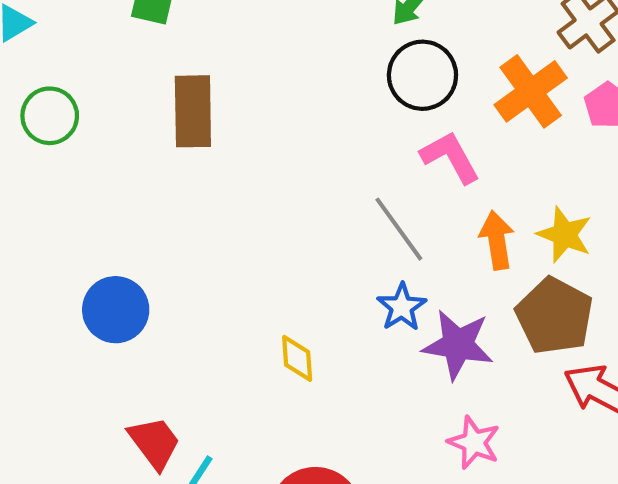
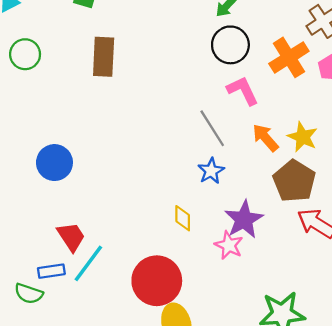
orange arrow: (497, 240) -> (265, 138), turned -36
purple star: (458, 345) -> (244, 219), moved, turned 30
yellow diamond: (297, 358) -> (183, 218), moved
pink star: (474, 443) -> (229, 245), moved

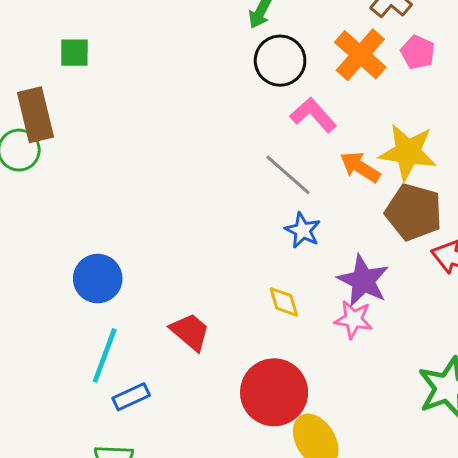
brown rectangle: (104, 57) -> (35, 115), moved
yellow star: (303, 137) -> (408, 152), size x1.4
red trapezoid: (71, 237) -> (190, 332), moved
cyan line: (88, 263) -> (105, 356), moved
blue rectangle: (51, 271) -> (131, 397), moved

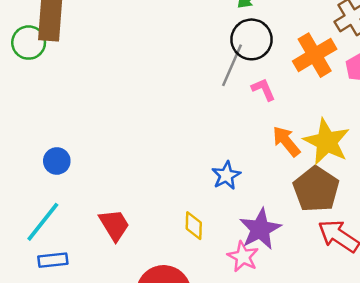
pink L-shape: (313, 115) -> (263, 89), size x0.7
gray line: (288, 175) -> (232, 65), moved, turned 54
blue circle: (98, 279) -> (57, 161), size x0.7

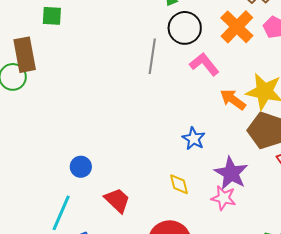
gray line: (232, 65) -> (152, 56), moved
pink L-shape: (263, 89) -> (204, 64), size x1.4
blue circle: (57, 161) -> (81, 167), moved

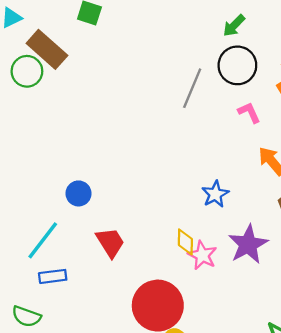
brown rectangle: (25, 55) -> (47, 49), turned -52
pink L-shape: (204, 64) -> (249, 112), size x0.7
pink star: (224, 198) -> (202, 255), moved

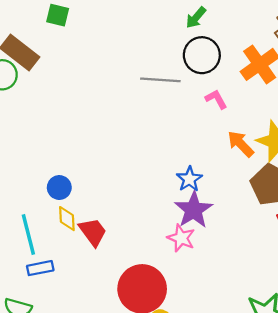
gray line: (192, 88) -> (160, 80), turned 75
cyan line: (43, 240) -> (28, 234), turned -48
yellow diamond: (185, 242) -> (67, 219), moved
purple star: (248, 244) -> (194, 210), moved

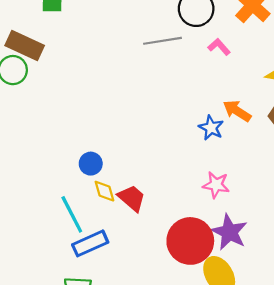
orange arrow: (241, 144) -> (237, 111), moved
purple star: (194, 210) -> (229, 232), moved
blue rectangle: (40, 268) -> (90, 243), size x1.4

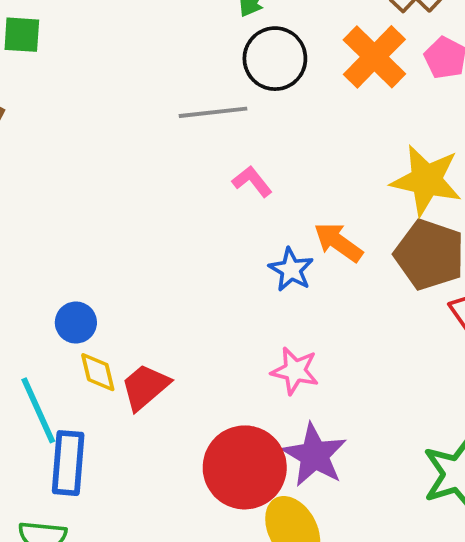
pink L-shape: (219, 47) -> (252, 181), moved
red trapezoid: (132, 198) -> (145, 387), turned -84
blue rectangle: (90, 243) -> (68, 463), turned -64

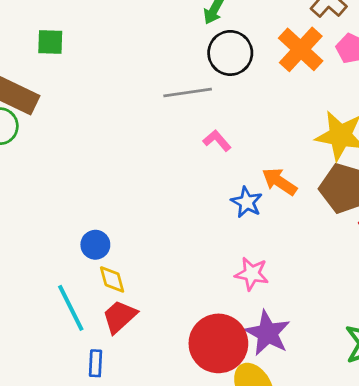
red trapezoid: (145, 387) -> (120, 317), moved
blue rectangle: (68, 463) -> (96, 363), moved, size x0.6

